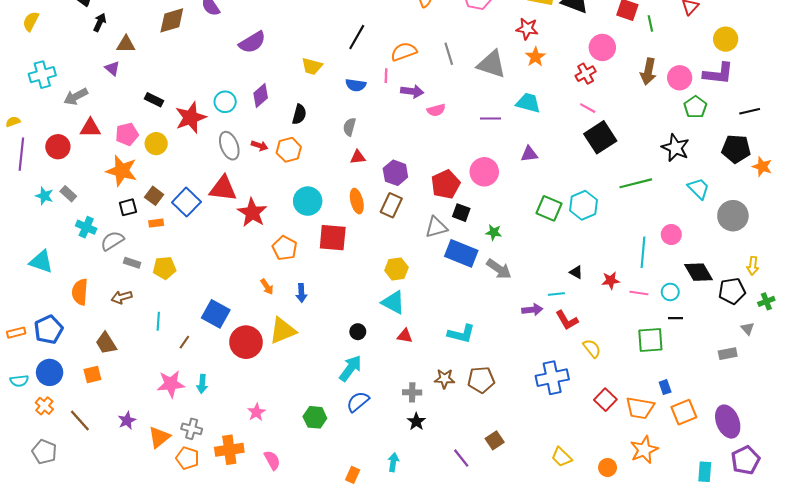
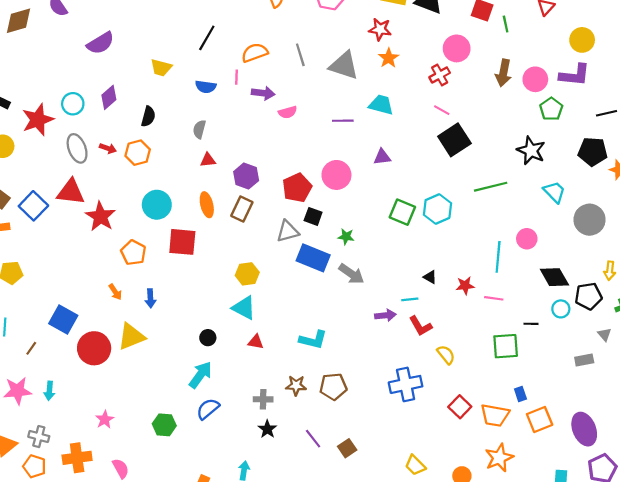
cyan circle: (670, 292) -> (561, 309), moved
purple line: (461, 458) -> (313, 439), moved

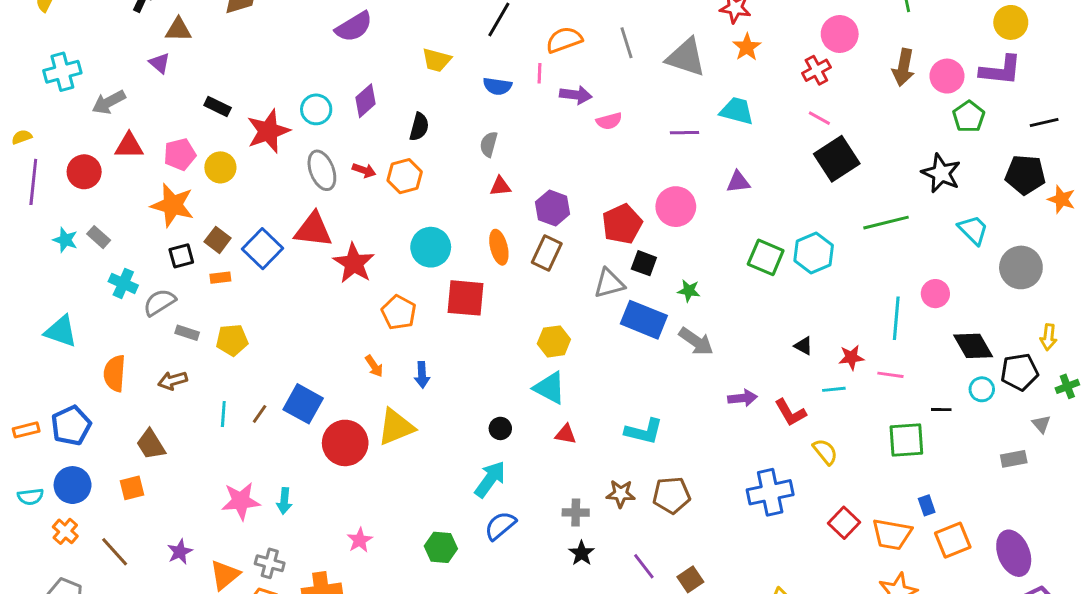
cyan line: (410, 299) -> (834, 389), moved
brown line: (31, 348) -> (260, 414), moved

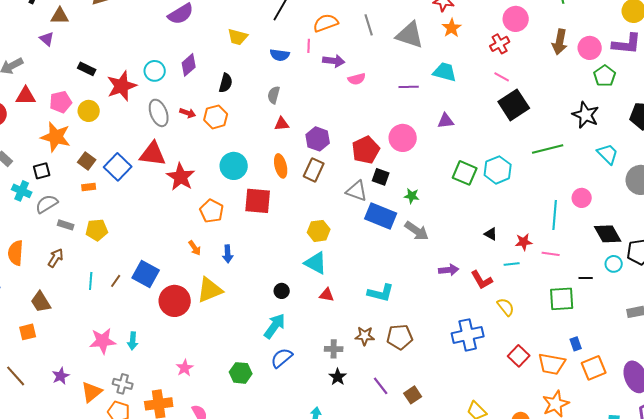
black square: (181, 256) -> (42, 171), moved
gray triangle: (609, 283) -> (357, 191), turned 35
brown arrow: (173, 381) -> (56, 258), turned 138

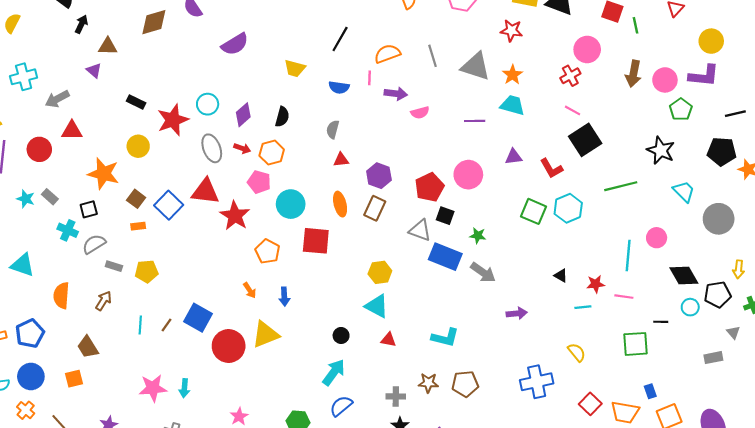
orange star: (452, 28) -> (512, 75), moved
purple diamond: (189, 65) -> (243, 115), moved
pink pentagon: (61, 102) -> (259, 182), moved, turned 30
red L-shape: (482, 280) -> (551, 168), moved

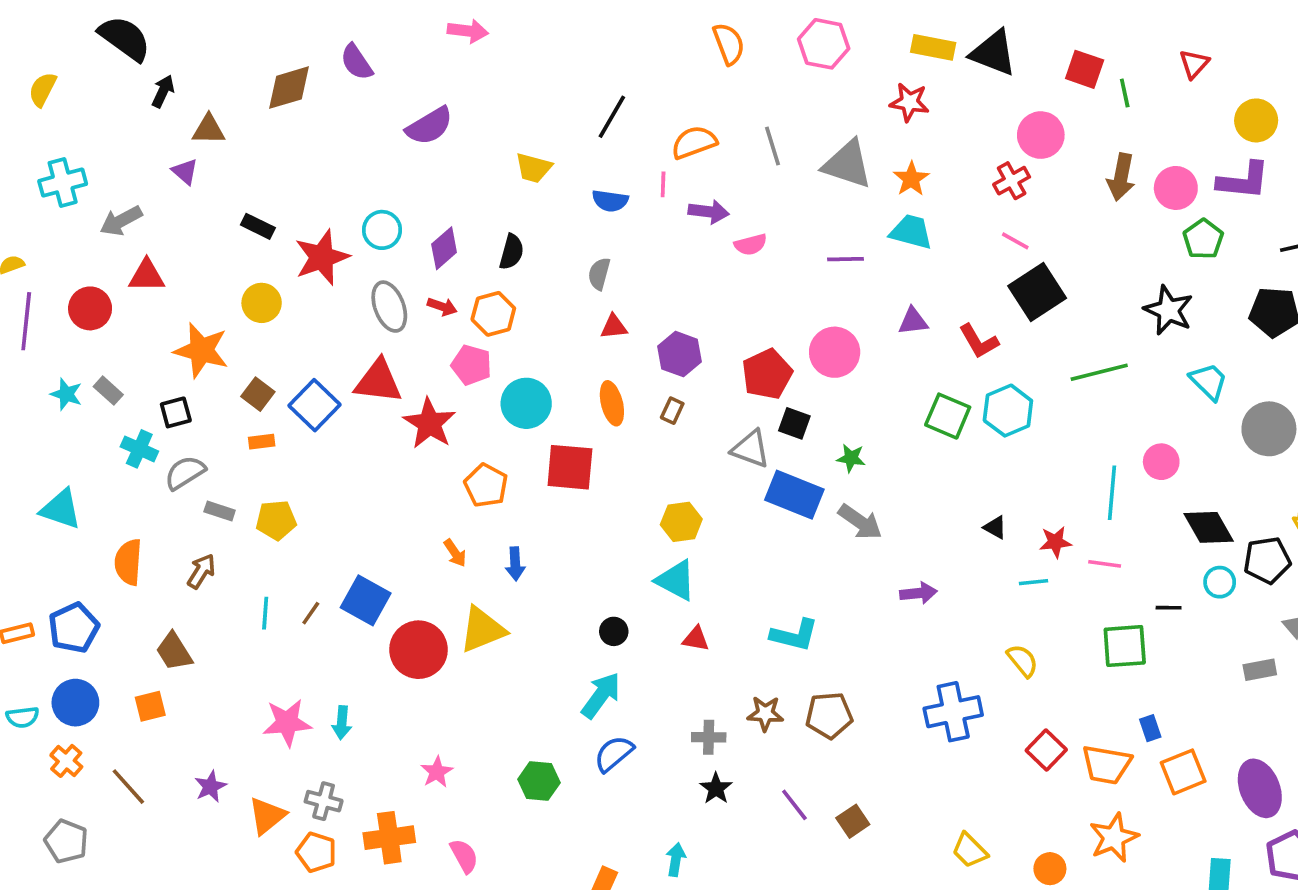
brown rectangle: (375, 208) -> (672, 411), size x0.6

